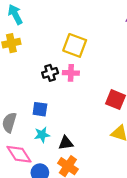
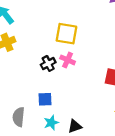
pink cross: (71, 73) -> (68, 60), turned 32

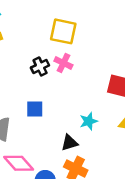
cyan star: (51, 123) -> (89, 121), moved

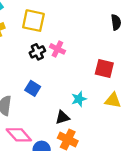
yellow square: (63, 31) -> (33, 21), moved
blue square: (35, 109) -> (33, 88), turned 32

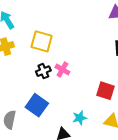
blue square: (33, 88) -> (37, 105), size x1.5

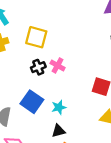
cyan star: (80, 118) -> (59, 107), moved

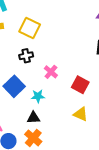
pink cross: (58, 65) -> (51, 72), moved

